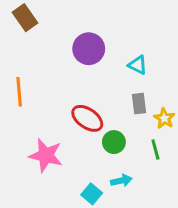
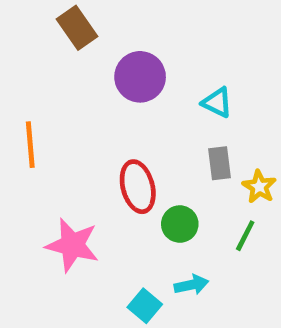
brown rectangle: (25, 18) -> (77, 28), moved
red ellipse: (87, 118) -> (138, 187), turned 40
green line: (155, 149) -> (245, 236), turned 42

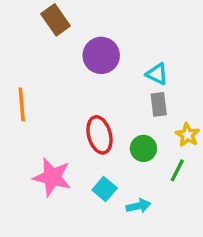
gray rectangle: (220, 163) -> (159, 104), moved
green circle: (180, 224) -> (143, 148), moved
cyan square: (145, 306) -> (105, 189), moved

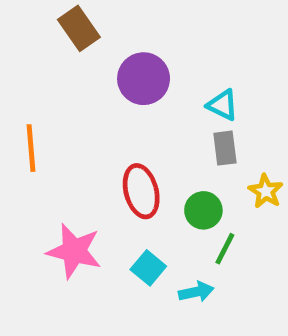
green line: (177, 170) -> (225, 249), moved

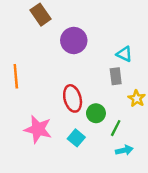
cyan triangle: (223, 105) -> (124, 54), moved
green circle: (203, 210) -> (96, 113), moved
cyan arrow: (196, 292) -> (124, 150), moved

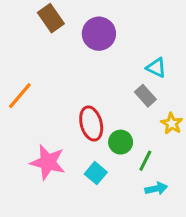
purple circle: (74, 40) -> (99, 34), moved
orange line: (16, 76) -> (20, 96), turned 45
gray rectangle: (116, 76) -> (145, 96), turned -35

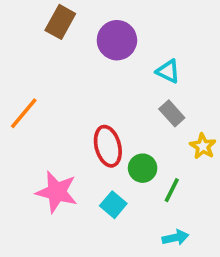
brown rectangle: (51, 18) -> (60, 22), turned 64
cyan triangle: (156, 68) -> (168, 71), moved
cyan arrow: (156, 189) -> (175, 238), moved

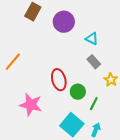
cyan square: (113, 205) -> (72, 125), moved, size x1.6
cyan arrow: (175, 238) -> (96, 130), turned -56

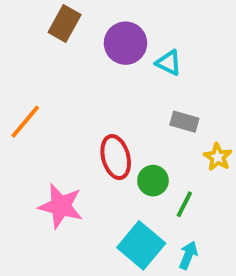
cyan triangle: (92, 39) -> (169, 63), moved
gray rectangle: (94, 62) -> (184, 122), turned -32

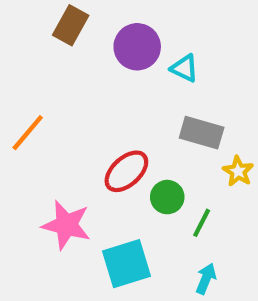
gray rectangle: (184, 122) -> (202, 133), size x1.4
red ellipse: (116, 157) -> (126, 171), turned 63
cyan square: (141, 245) -> (126, 264), moved, turned 33

